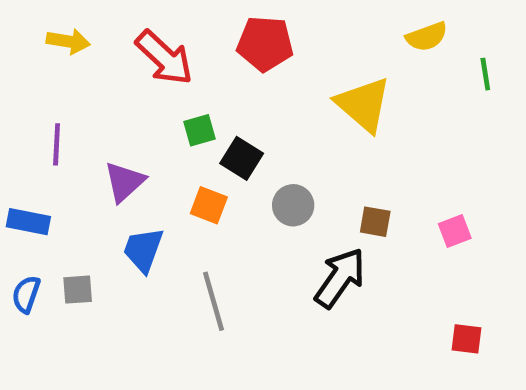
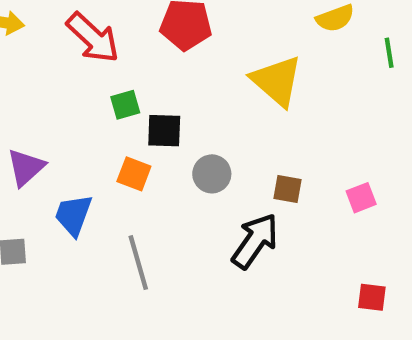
black square: (242, 158) -> (164, 131), turned -30
purple triangle: (124, 182) -> (26, 167), moved

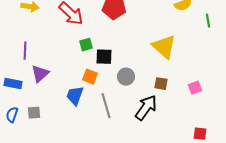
yellow triangle: (277, 81) -> (164, 47), moved
blue trapezoid: (73, 215) -> (75, 96), moved
gray line: (138, 263) -> (106, 106), moved

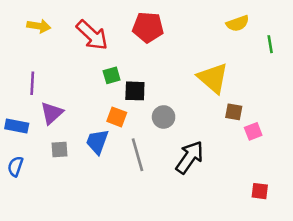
brown square: (161, 84) -> (234, 112), moved
gray square: (34, 113) -> (60, 149), moved

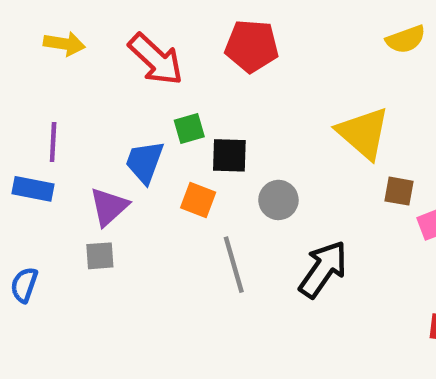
purple triangle: (52, 113) -> (109, 207), moved
blue rectangle: (17, 126) -> (33, 189), moved
blue trapezoid: (97, 142) -> (145, 162), moved

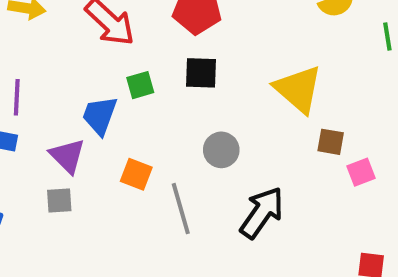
black square: (229, 155) -> (201, 73), moved
orange square: (198, 200) -> (136, 174), moved
purple triangle: (109, 207) -> (67, 156), turned -33

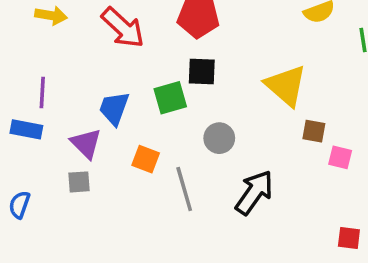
green square: (140, 85) -> (170, 98), moved, size x1.4
pink square: (361, 172) -> (340, 157), turned 35

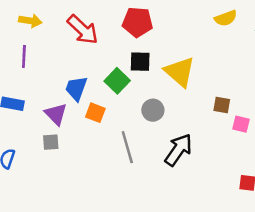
yellow triangle: (286, 86) -> (180, 72), moved
purple line: (42, 93) -> (24, 57), moved
green square: (170, 98) -> (117, 81), turned -30
orange square: (146, 159) -> (95, 113), moved

